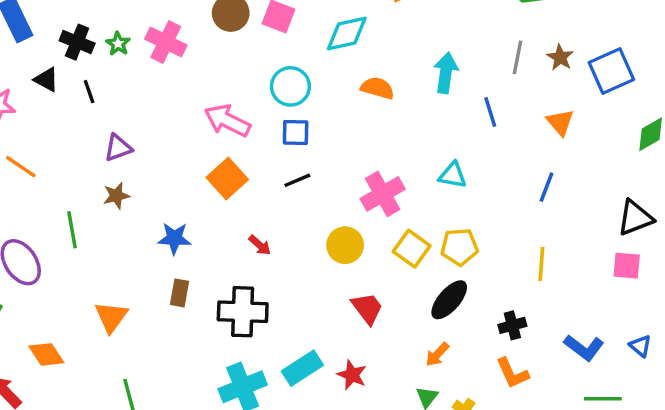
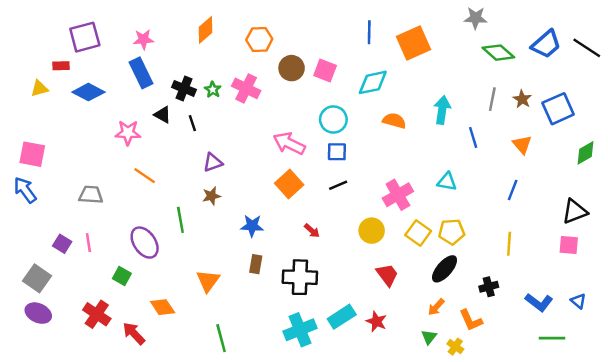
orange L-shape: (512, 373) -> (471, 320), moved

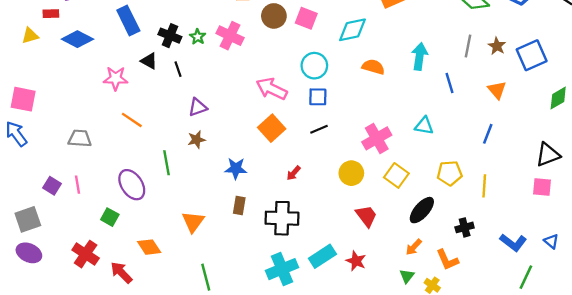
red arrow: (312, 231) -> (294, 173), turned 91
yellow pentagon: (452, 232) -> (450, 173), moved
gray square: (37, 278) -> (28, 219), turned 36
green line: (552, 338) -> (526, 277), turned -65

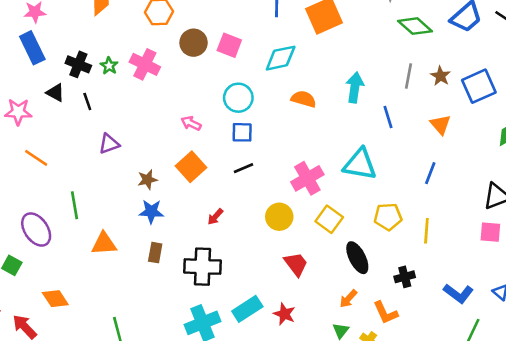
pink arrow: (272, 89) -> (191, 123), size x0.6
cyan triangle: (424, 126) -> (360, 164), size x1.6
brown star: (196, 140) -> (147, 180), moved
black ellipse: (422, 210) -> (357, 258), turned -68
orange triangle: (193, 222) -> (104, 244), moved, turned 50

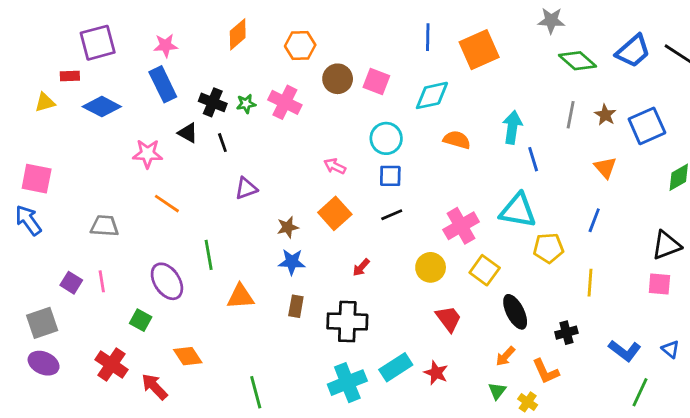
green star: (109, 66) -> (246, 104), turned 30
blue line: (388, 117) -> (533, 159), moved
yellow pentagon: (388, 217) -> (548, 248), moved

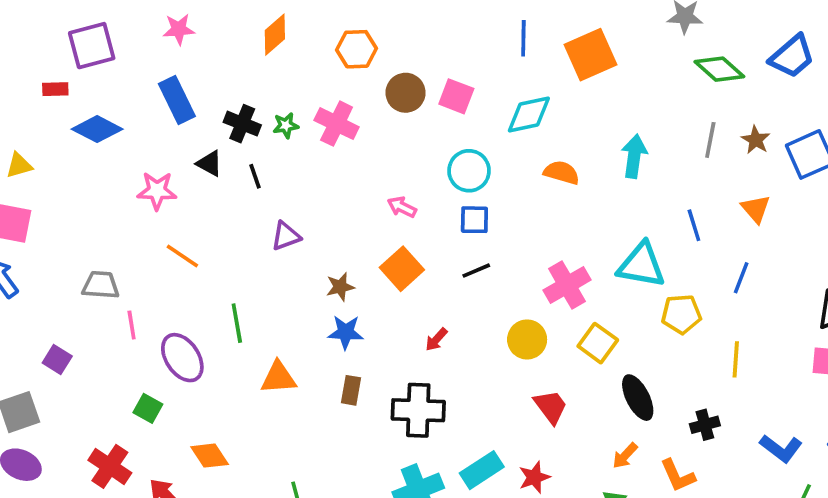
pink star: (166, 45) -> (179, 29), moved
yellow triangle: (45, 102) -> (19, 165), moved
blue line: (533, 159) -> (694, 225), moved
pink line: (102, 281) -> (132, 325), moved
red star: (436, 373) -> (534, 477), turned 30

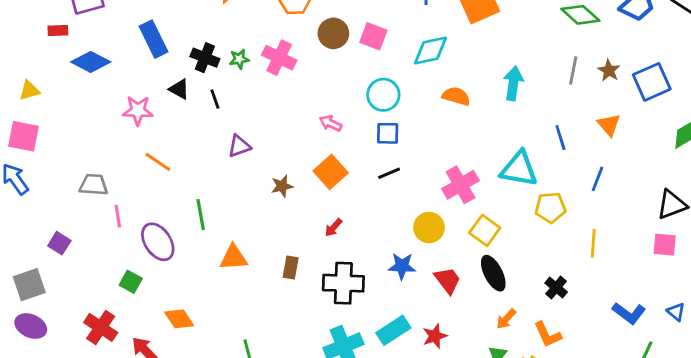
blue star: (346, 332) -> (402, 266), moved
red arrow: (436, 339) -> (333, 228), moved
black ellipse: (638, 398) -> (493, 273), moved
black cross: (705, 425) -> (556, 287), moved, turned -35

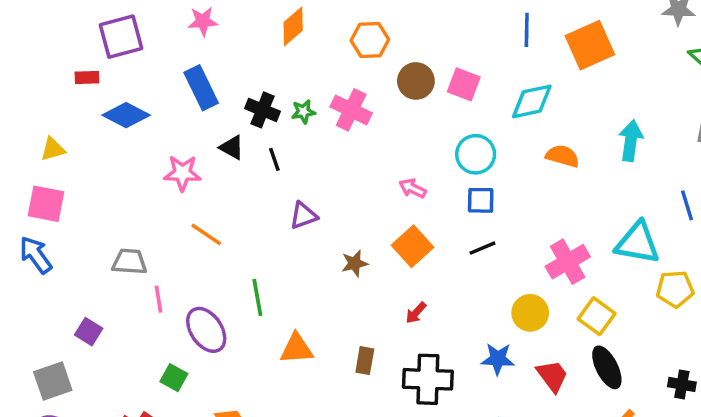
black cross: (556, 287) -> (682, 384), turned -30

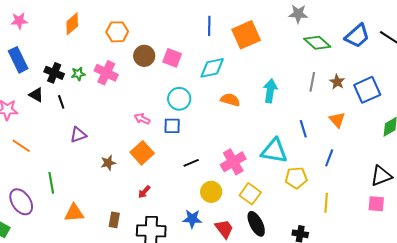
blue square: (481, 200) -> (172, 126), moved
black line: (482, 248) -> (191, 163), moved

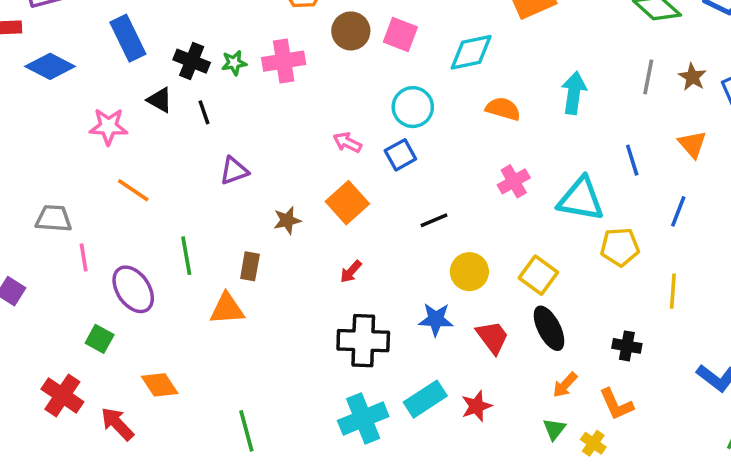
pink cross: (106, 73) -> (284, 61), turned -35
blue square: (172, 126) -> (400, 155), turned -30
pink cross: (233, 162) -> (514, 181), moved, size x0.7
brown rectangle: (114, 220) -> (250, 266), moved

